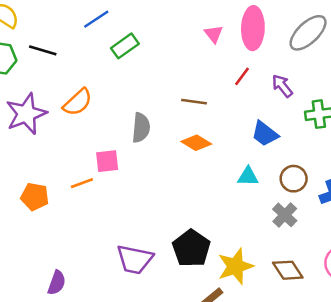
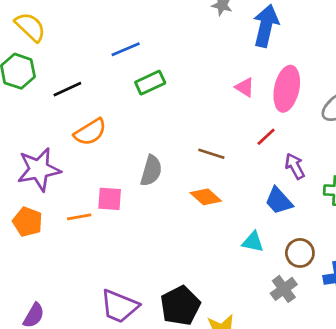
pink triangle: (214, 34) -> (245, 87), turned -30
black line: (43, 50) -> (67, 89), moved, turned -52
purple arrow: (282, 86) -> (295, 166), moved
purple star: (26, 114) -> (39, 169), moved

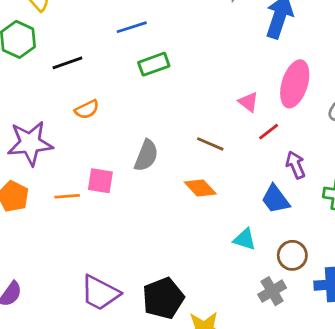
pink triangle: (245, 87) -> (248, 102), moved
orange semicircle: (90, 132) -> (87, 109), size x0.7

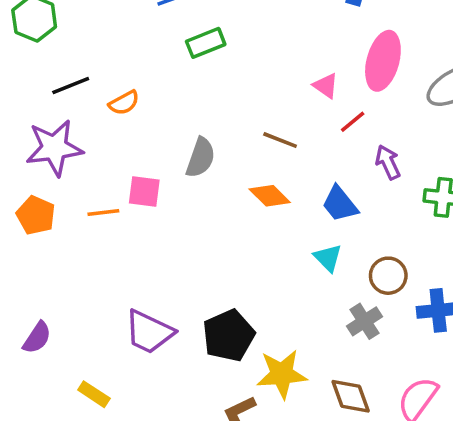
black line: (67, 63) -> (71, 86), moved
blue trapezoid: (275, 199) -> (340, 204), moved
cyan triangle: (245, 239) -> (328, 258), turned 30

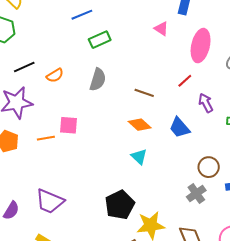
pink triangle: (326, 86) -> (161, 29), moved
gray semicircle: (201, 158) -> (98, 80), moved
cyan triangle: (328, 258) -> (139, 157), moved
purple trapezoid: (149, 332) -> (50, 201), moved

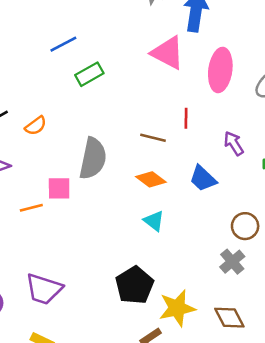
pink triangle: (161, 29) -> (168, 53), size x1.8
gray semicircle: (98, 80) -> (93, 158), moved, size x1.4
red line: (185, 81) -> (186, 118), moved, turned -42

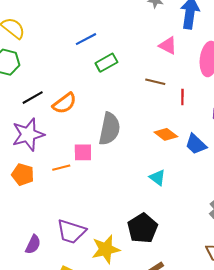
pink triangle: (168, 53) -> (168, 46), size x0.7
orange semicircle: (36, 126) -> (64, 103), size x1.4
brown line: (153, 138) -> (155, 82), moved
orange diamond: (151, 179) -> (166, 134), moved
yellow star: (177, 308) -> (106, 249), moved

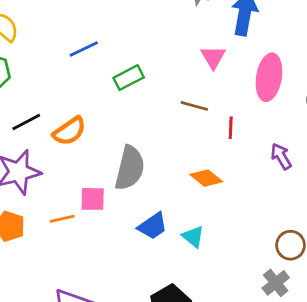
blue line: (86, 39) -> (84, 49), moved
pink triangle: (168, 46) -> (213, 57), turned 30
blue trapezoid: (196, 144) -> (153, 226), moved, turned -80

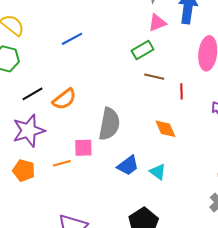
pink triangle: (213, 57) -> (157, 23), moved, turned 42
green rectangle: (129, 78) -> (143, 50), moved
orange diamond: (206, 178) -> (165, 129), turned 30

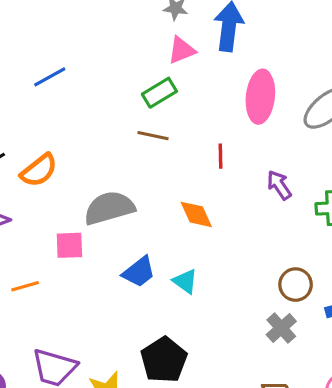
brown line: (154, 77) -> (153, 136), moved
gray semicircle: (109, 124) -> (109, 208), turned -116
orange line: (62, 163) -> (25, 286), moved

